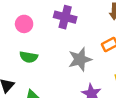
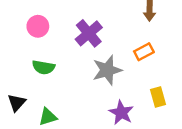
purple cross: (65, 17) -> (89, 33), moved, turned 35

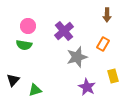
orange rectangle: (144, 52) -> (103, 44), turned -32
green semicircle: (44, 67) -> (24, 45), moved

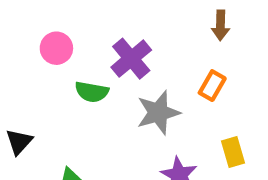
green semicircle: (24, 45) -> (92, 92), moved
black triangle: (13, 80) -> (19, 142), moved

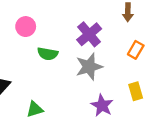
purple cross: (131, 59) -> (89, 34), moved
orange rectangle: (212, 86) -> (136, 50), moved

